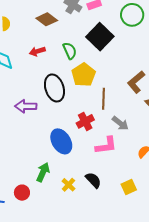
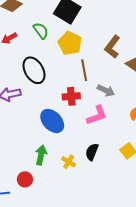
yellow pentagon: (84, 75) -> (70, 43), moved
red cross: (85, 121) -> (71, 96), turned 36
black semicircle: (93, 180) -> (92, 152), turned -102

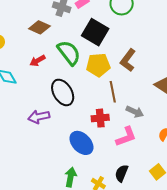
green semicircle: (41, 31) -> (69, 53), size x1.5
yellow pentagon: (70, 43) -> (98, 65), turned -30
brown L-shape: (112, 47) -> (128, 60), moved

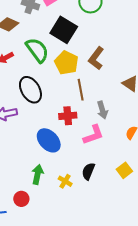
yellow pentagon: (98, 65) -> (66, 63), turned 30
gray arrow: (135, 112) -> (102, 110), turned 48

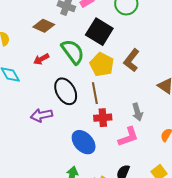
brown line: (81, 90) -> (95, 93), moved

